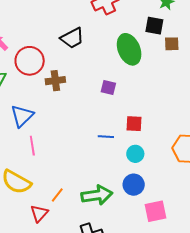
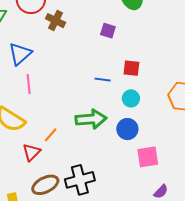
brown cross: (55, 81) -> (55, 21), turned 30
green arrow: (97, 195) -> (91, 119), moved

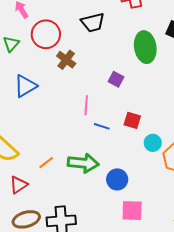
pink line: (29, 84) -> (86, 105), moved
cyan circle: (131, 98) -> (153, 143), moved
orange line: (51, 135) -> (46, 163), moved

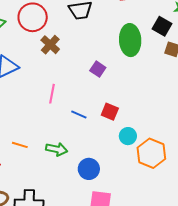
pink line: (86, 105) -> (52, 94), moved
orange line: (46, 163) -> (20, 145), turned 49
green arrow: (83, 163) -> (57, 149), size x0.7

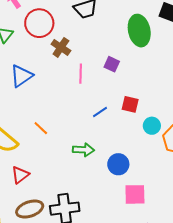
pink line: (52, 94) -> (81, 74), moved
blue line: (79, 114) -> (100, 112), turned -49
orange line: (20, 145) -> (41, 128), moved, turned 35

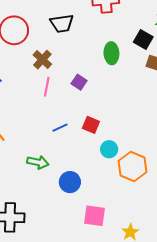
green ellipse: (139, 31) -> (111, 53), size x0.7
brown cross: (61, 47) -> (42, 60), moved
pink square: (135, 194) -> (95, 216), moved

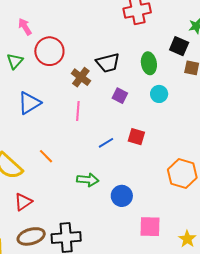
black trapezoid: (62, 23) -> (108, 63), moved
pink line: (47, 87) -> (78, 111), moved
cyan circle: (109, 149) -> (159, 94), moved

